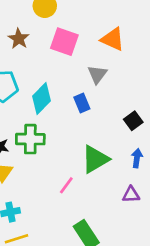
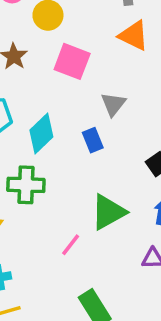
orange triangle: (113, 39) -> (134, 36), moved

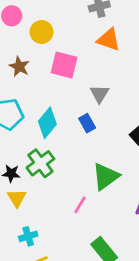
green cross: (26, 185) -> (40, 163), turned -32

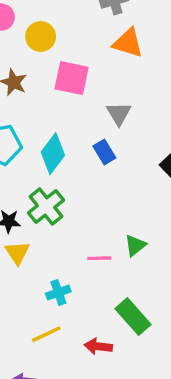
green triangle: (106, 176) -> (135, 245), moved, size x0.6
pink line: (80, 205) -> (99, 258), turned 60
cyan cross: (28, 236) -> (58, 293), moved

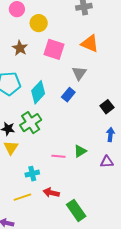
orange triangle: (128, 43) -> (90, 44), moved
blue rectangle: (104, 152) -> (68, 95), turned 64
green rectangle: (133, 317) -> (76, 210), moved
red arrow: (98, 346) -> (51, 193), moved

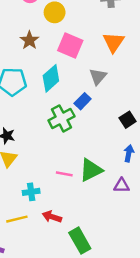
orange triangle: (90, 44) -> (114, 42), turned 36
cyan diamond: (38, 92) -> (51, 78), moved
green cross: (31, 123) -> (61, 118), moved
green triangle: (80, 151) -> (91, 170), size x1.5

